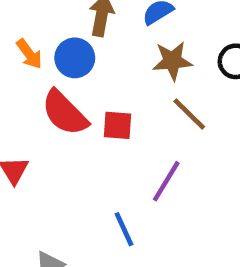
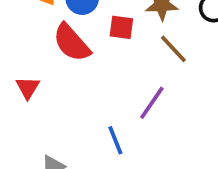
red square: (117, 125) -> (121, 27), moved

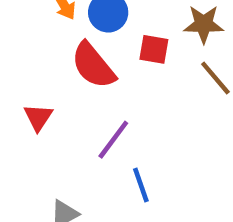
purple line: (152, 103) -> (113, 140), moved

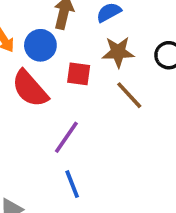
purple line: (113, 140) -> (66, 137), moved

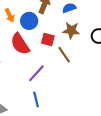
brown line: (129, 95) -> (64, 55), moved

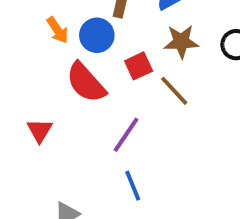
red square: (48, 39) -> (139, 66), turned -32

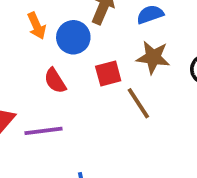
red semicircle: (86, 83) -> (55, 81), size x0.6
purple line: (126, 135) -> (43, 131), moved, turned 39

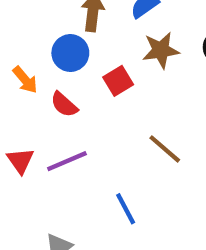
orange arrow: (37, 26) -> (25, 80), moved
brown line: (138, 103) -> (165, 149), moved

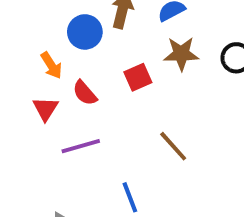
blue circle: (70, 53) -> (85, 32), moved
red triangle: (20, 161) -> (45, 109), moved

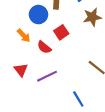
red square: (138, 77) -> (61, 32), moved
red triangle: (45, 109) -> (21, 70), moved

